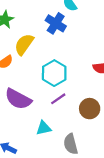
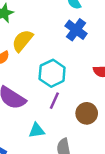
blue cross: (56, 23) -> (76, 30), moved
purple line: (58, 99) -> (54, 101), turned -35

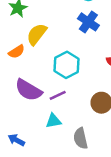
purple line: (54, 101) -> (58, 95), moved, turned 42

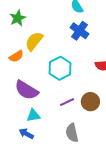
purple line: (58, 95) -> (67, 102), moved
cyan triangle: (53, 121) -> (33, 115), moved
blue arrow: (16, 140) -> (26, 134), moved

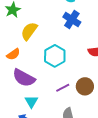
orange semicircle: (16, 56) -> (13, 54), moved
cyan triangle: (33, 115) -> (31, 102), turned -48

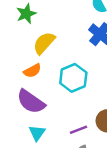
orange semicircle: (13, 54) -> (32, 71), moved
purple line: (63, 88) -> (78, 130), moved

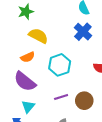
yellow semicircle: (44, 43) -> (38, 36), turned 72
purple line: (78, 130) -> (61, 97), moved

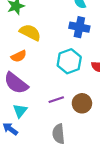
blue cross: (83, 32) -> (79, 27), turned -30
cyan hexagon: (60, 65) -> (69, 61), moved

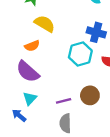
blue cross: (79, 27) -> (96, 32), moved
purple line: (56, 100) -> (64, 101), moved

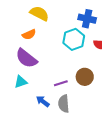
cyan triangle: (30, 98) -> (21, 82), moved, turned 32
blue arrow: (19, 115) -> (43, 101), moved

